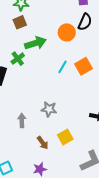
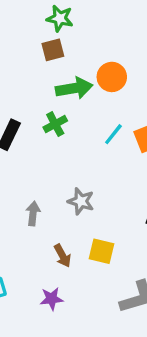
orange circle: (67, 32) -> (112, 77), moved
green cross: (18, 59) -> (55, 124), moved
yellow square: (65, 137) -> (101, 251), turned 35

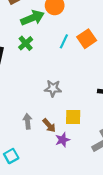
gray arrow: (33, 214) -> (28, 121), moved
purple star: (52, 299) -> (63, 140), moved

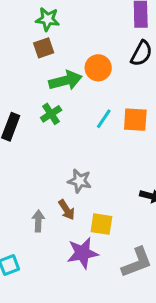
orange square: (87, 39) -> (135, 120), turned 30
brown arrow: (49, 125) -> (67, 210), moved
purple star: (63, 140) -> (83, 253), size x1.5

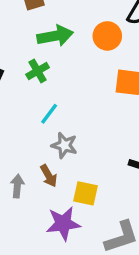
orange circle: (98, 68) -> (107, 36), moved
cyan line: (104, 119) -> (49, 114), moved

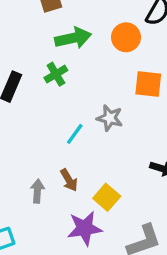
cyan line: (49, 114) -> (75, 134), moved
gray star: (64, 145) -> (110, 118), moved
yellow square: (85, 193) -> (107, 197), turned 30

